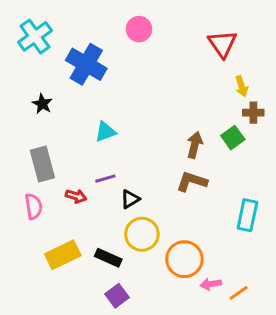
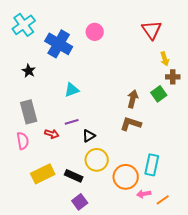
pink circle: (139, 29) -> (95, 32), moved
cyan rectangle: (247, 215) -> (152, 165), moved

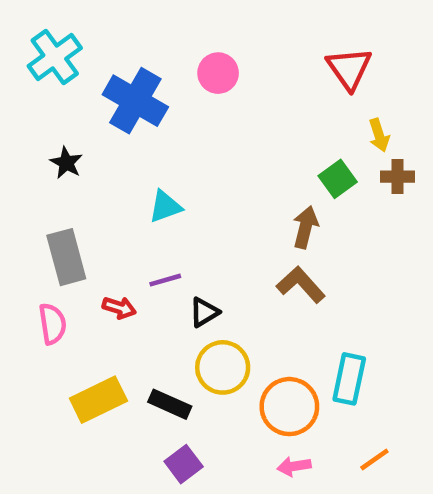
green square: (159, 94) -> (338, 179), moved
brown L-shape: (131, 124) -> (301, 285), turned 30
pink arrow: (144, 194) -> (294, 466), moved

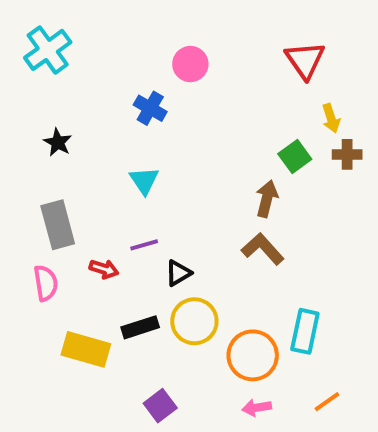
blue cross: (135, 101) -> (150, 108), moved, size x0.6
cyan triangle: (165, 206) -> (144, 181), turned -44
yellow rectangle: (98, 400) -> (86, 349), turned 42
black rectangle: (170, 404) -> (140, 327), moved, turned -42

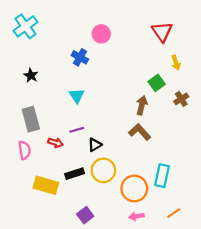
brown cross: (347, 154) -> (181, 99), moved, turned -32

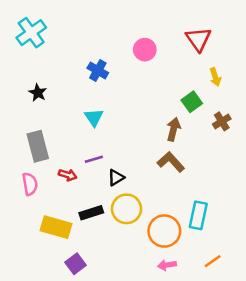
pink circle: (101, 34) -> (145, 50), moved
purple square: (85, 215) -> (76, 264), moved

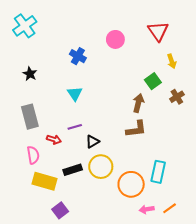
brown L-shape: (171, 162) -> (136, 129), turned 125
pink semicircle: (30, 184) -> (33, 155), moved
pink arrow: (167, 265) -> (147, 209), moved

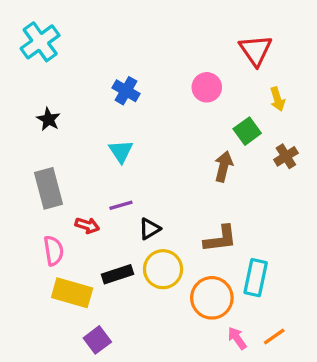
pink circle: (115, 39) -> (207, 87), moved
brown L-shape: (136, 129) -> (220, 239), moved
pink arrow: (147, 209) -> (237, 338), turned 64

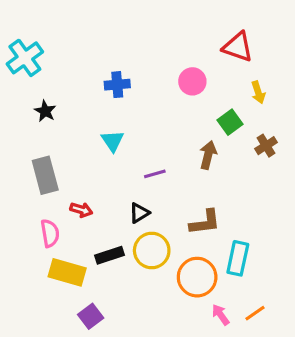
cyan cross: (40, 42) -> (25, 58), moved
red triangle: (256, 50) -> (238, 47), turned -36
blue cross: (126, 91) -> (117, 85), turned -35
purple line: (121, 205) -> (155, 174), moved

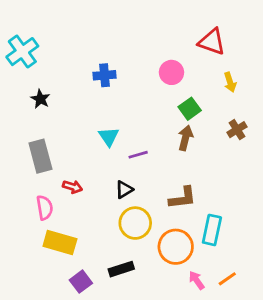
green square: (230, 122) -> (190, 109), moved
cyan triangle: (113, 141) -> (109, 137), moved
black rectangle: (109, 255) -> (121, 269), moved

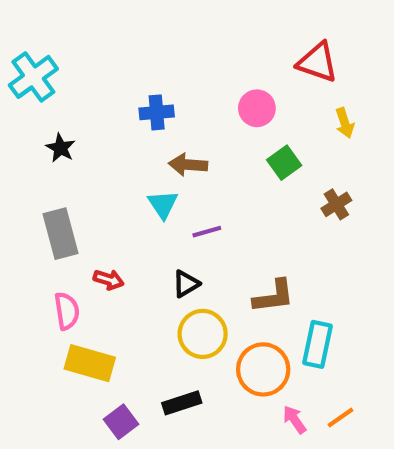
brown cross: (237, 130) -> (336, 204), moved
brown arrow: (185, 138) -> (188, 165), moved, turned -100

